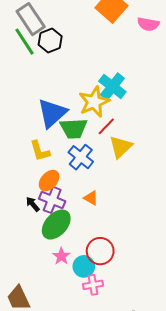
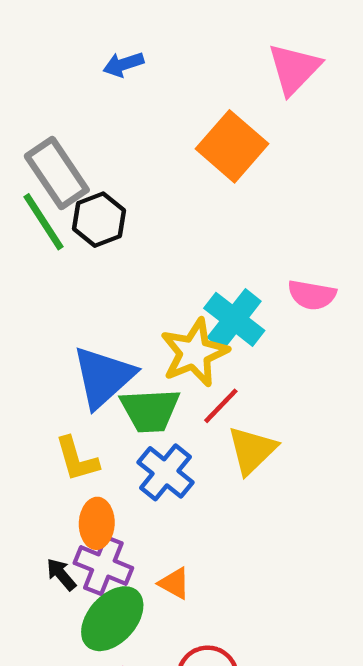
pink semicircle: (148, 24) -> (312, 295), moved
orange ellipse: (49, 181) -> (97, 523), turned -40
orange triangle: (91, 198) -> (174, 583), moved

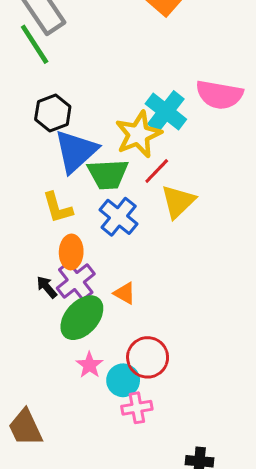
black hexagon: (99, 220) -> (53, 113), moved
pink semicircle: (312, 295) -> (219, 95), size x1.4
purple cross: (103, 565) -> (76, 281), turned 30

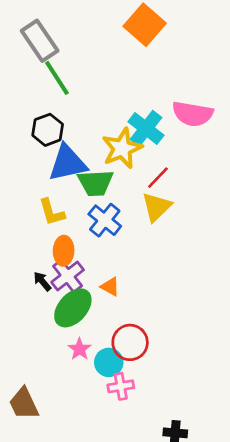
green line: (35, 44) -> (57, 78), moved
blue triangle: (76, 151) -> (68, 163), turned 30
red line: (157, 171) -> (158, 178), moved

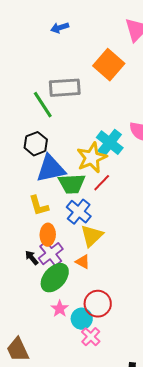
gray rectangle: (40, 41) -> (65, 88), moved, turned -60
red line: (158, 178) -> (102, 183), moved
yellow triangle: (157, 207) -> (92, 236), moved
pink cross: (121, 386) -> (91, 337), turned -36

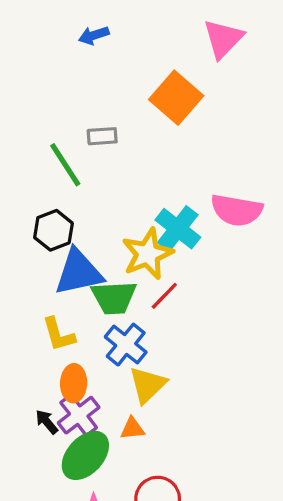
gray rectangle: (65, 88) -> (102, 136), size x0.6
orange triangle: (83, 262) -> (132, 429), turned -35

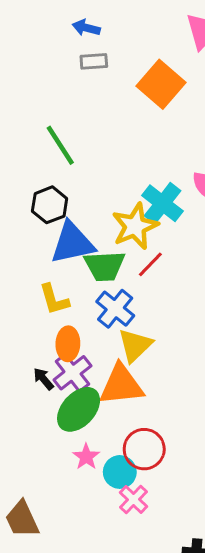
blue arrow: (94, 35) -> (86, 28), turned 32
gray rectangle: (102, 136) -> (94, 61), moved
orange triangle: (132, 429) -> (121, 385), size x2.0

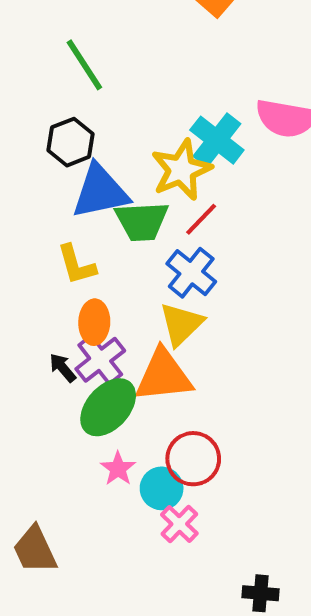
blue cross: (115, 309) -> (191, 273), moved

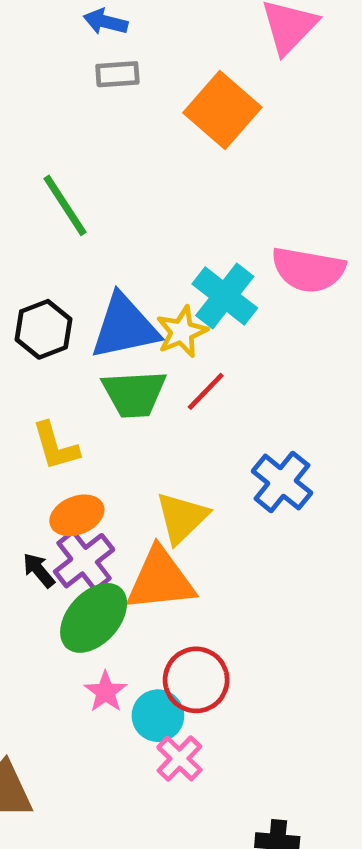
black hexagon: (71, 142) -> (44, 329), moved
yellow star: (181, 170) -> (182, 332), size x0.7
blue triangle: (100, 192) -> (125, 327), moved
blue cross: (191, 273) -> (282, 482), moved
orange ellipse: (94, 322) -> (77, 515), turned 66

